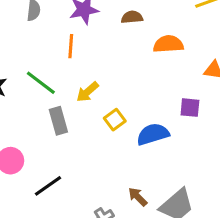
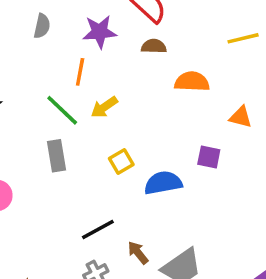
green line: (41, 83) -> (62, 110), moved
yellow arrow: (88, 92) -> (104, 107), moved
black line: (48, 186) -> (98, 230), moved

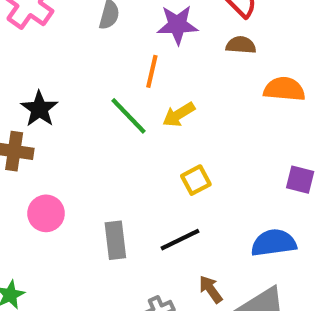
gray rectangle: (57, 156) -> (115, 240), moved
blue semicircle: (163, 183) -> (274, 243), moved
black line: (98, 230) -> (180, 240), moved

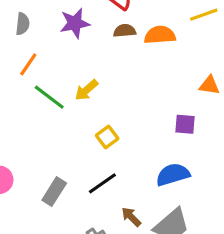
orange line: (152, 71) -> (28, 64), moved, turned 30
orange semicircle: (284, 89) -> (160, 35), moved
gray rectangle: (115, 240) -> (54, 192), turned 48

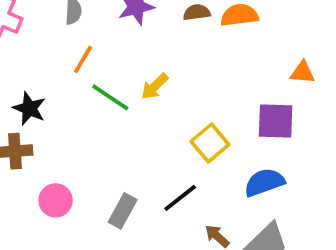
purple square: (185, 124) -> (276, 121), size x1.5
yellow square: (107, 137) -> (210, 143), moved, size x1.4

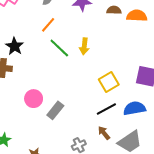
yellow arrow: (155, 86) -> (84, 46), turned -49
black line: (180, 198) -> (106, 109), moved
pink circle: (56, 200) -> (34, 99), moved

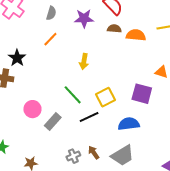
green line: (59, 48) -> (73, 95), moved
black line: (106, 109) -> (89, 117), moved
brown arrow: (104, 133) -> (94, 152), moved

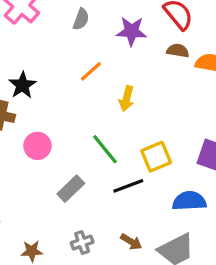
orange line: (50, 39) -> (91, 71), moved
pink circle: (32, 109) -> (37, 146), moved
brown arrow: (94, 152) -> (131, 242), turned 152
gray cross: (73, 156) -> (82, 243), moved

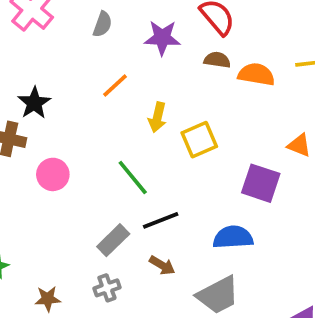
yellow square: (156, 157) -> (199, 140), moved
gray rectangle: (71, 189) -> (113, 240), moved
brown arrow: (131, 242) -> (162, 265), moved

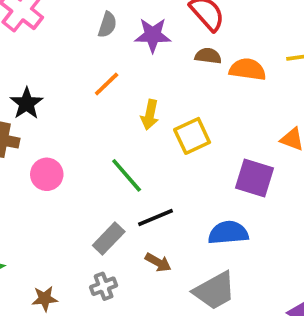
gray semicircle: (102, 24) -> (107, 25), moved

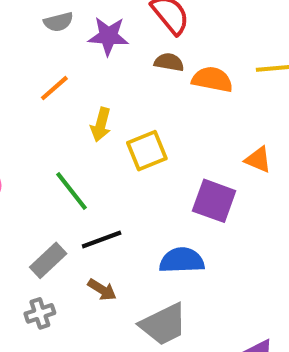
gray semicircle: (107, 25) -> (58, 22), turned 55

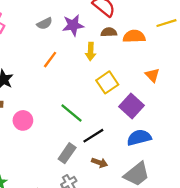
yellow arrow: (101, 125) -> (91, 51), moved
orange triangle: (258, 160) -> (152, 75), moved, turned 35
purple square: (214, 201) -> (131, 106), moved, turned 35

